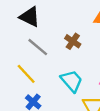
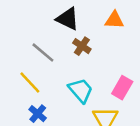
black triangle: (30, 17) -> (68, 19), moved

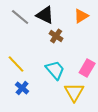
orange triangle: (114, 20) -> (81, 16), turned -35
gray line: (43, 53) -> (20, 17), moved

